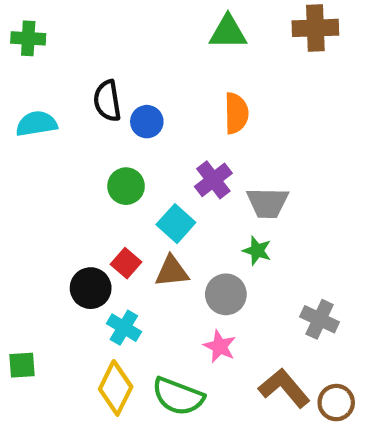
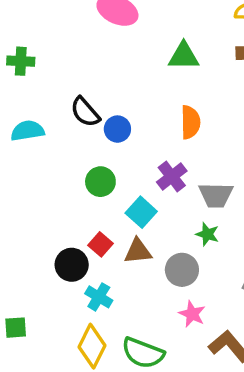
black semicircle: (107, 101) -> (85, 112), turned -32
pink star: (220, 346) -> (192, 314), moved

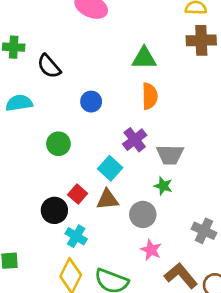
green triangle: (184, 56) -> (144, 58), moved
black semicircle: (85, 112) -> (49, 66), moved
green circle: (100, 182) -> (58, 144), moved

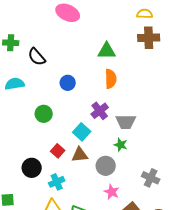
black circle: (54, 210) -> (32, 168), moved
cyan cross: (76, 236) -> (57, 182), turned 35

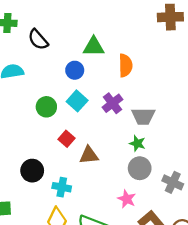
green triangle: (107, 51) -> (94, 47), moved
cyan square: (82, 132) -> (77, 101), moved
red square: (58, 151) -> (66, 139), moved
gray circle: (106, 166) -> (140, 168), moved
cyan cross: (57, 182) -> (62, 187), turned 35

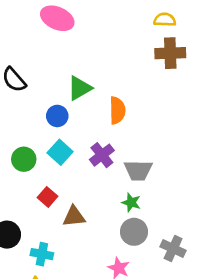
green triangle: (94, 47) -> (80, 88), turned -30

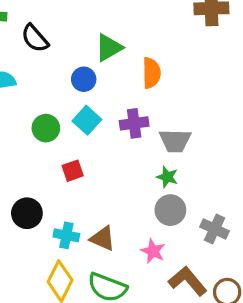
purple cross: (102, 155) -> (134, 123), turned 30
red square: (47, 197) -> (73, 171), turned 30
brown triangle: (74, 216) -> (103, 238), moved, turned 30

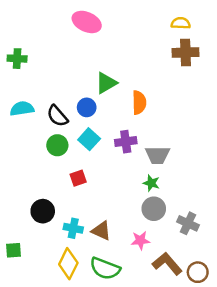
black semicircle: (35, 38) -> (57, 116), moved
pink star: (153, 251) -> (140, 240), turned -30

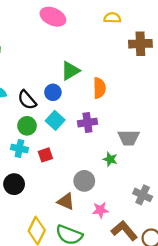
yellow semicircle: (181, 23) -> (112, 18), moved
gray trapezoid: (157, 155) -> (129, 138), moved
gray circle: (154, 209) -> (84, 181), moved
cyan cross: (73, 228) -> (19, 148), moved

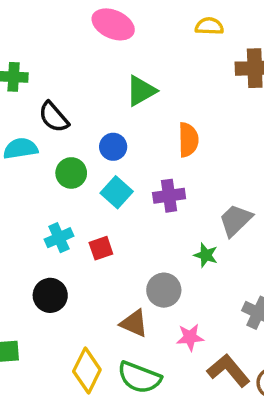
green triangle: (70, 71) -> (141, 91), moved
black semicircle: (27, 100) -> (54, 117), moved
green circle: (27, 126) -> (71, 173), moved
gray trapezoid: (129, 138) -> (235, 220), turned 135
cyan cross: (19, 148) -> (59, 238), turned -35

